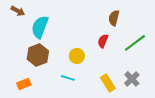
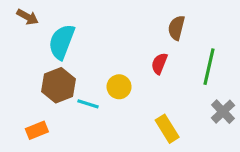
green line: (135, 43) -> (209, 67), turned -40
cyan line: (68, 78) -> (88, 104), moved
gray cross: (132, 79) -> (223, 112), moved

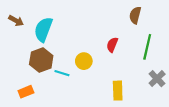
brown arrow: (27, 17) -> (16, 21), moved
brown semicircle: (176, 28) -> (135, 15), moved
yellow rectangle: (167, 129) -> (118, 91), turned 30

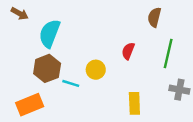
brown arrow: (16, 21) -> (20, 14), moved
gray cross: (157, 79) -> (179, 90), turned -35
orange rectangle: (26, 92) -> (30, 105), size x1.5

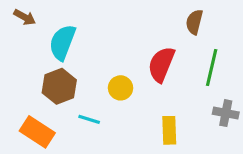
red semicircle: (128, 51) -> (161, 64), size x1.6
cyan line: (71, 83) -> (89, 119), moved
orange rectangle: (30, 105) -> (37, 132), turned 55

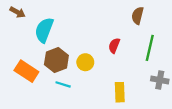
red semicircle: (161, 64) -> (114, 46), size x0.6
brown hexagon: (59, 86) -> (56, 60), moved
orange rectangle: (37, 132) -> (26, 71), moved

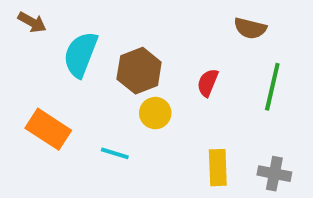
brown semicircle: (138, 16) -> (250, 28), turned -90
brown hexagon: (56, 60) -> (139, 71), moved
gray cross: (160, 80) -> (274, 174), moved

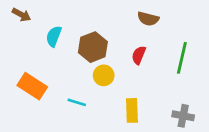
brown semicircle: (250, 28) -> (148, 19), moved
cyan semicircle: (81, 54) -> (54, 36), size x0.7
yellow rectangle: (218, 168) -> (132, 110), moved

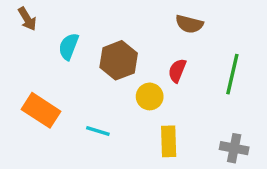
brown arrow: (21, 15) -> (27, 19), turned 30
yellow circle: (104, 75) -> (150, 96), moved

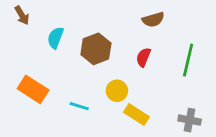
brown semicircle: (189, 24) -> (153, 20), turned -30
yellow circle: (150, 96) -> (117, 91), moved
yellow rectangle: (169, 141) -> (136, 115), turned -55

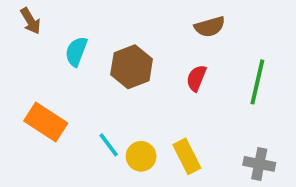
yellow circle: (117, 91) -> (141, 156), moved
cyan line: (79, 106) -> (109, 145), turned 36
yellow rectangle: (136, 115) -> (187, 156), turned 30

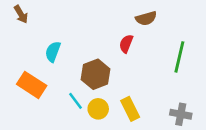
cyan semicircle: (76, 51) -> (53, 52), moved
brown hexagon: (132, 67) -> (96, 74), moved
red semicircle: (196, 78) -> (126, 44), moved

